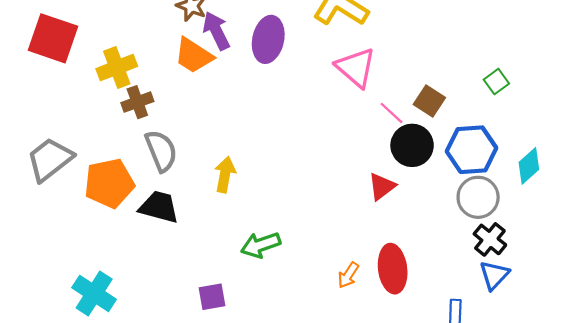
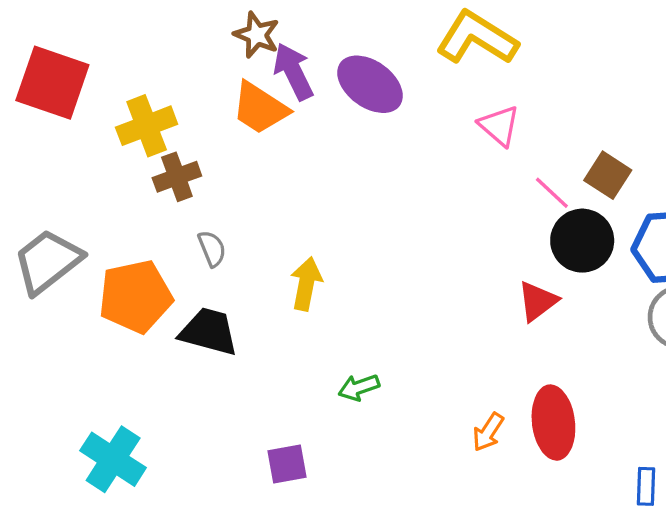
purple ellipse: (268, 39) -> (370, 84), turned -66
pink triangle: (356, 67) -> (499, 126), size x0.7
gray semicircle: (161, 151) -> (212, 249), size x0.6
green arrow: (261, 245) -> (359, 387), size x0.7

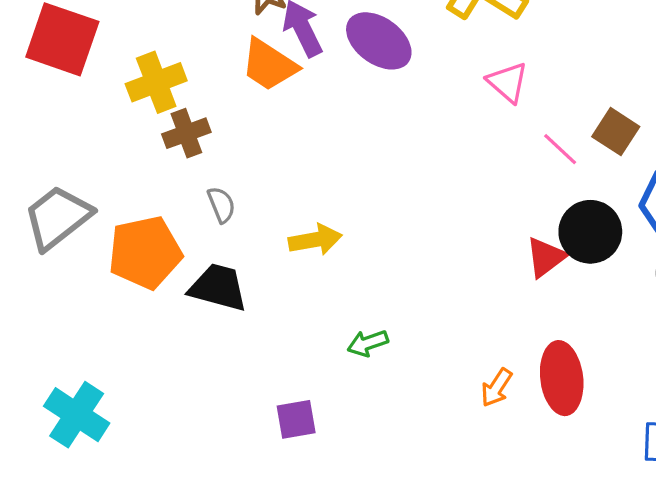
black circle: (582, 241) -> (590, 232), moved
yellow arrow: (306, 284) -> (315, 240), turned 69
cyan cross: (113, 459) -> (77, 415), moved

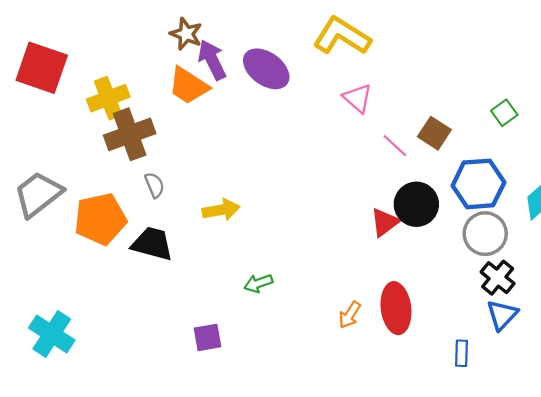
brown cross: (186, 133) -> (130, 134), size x1.5

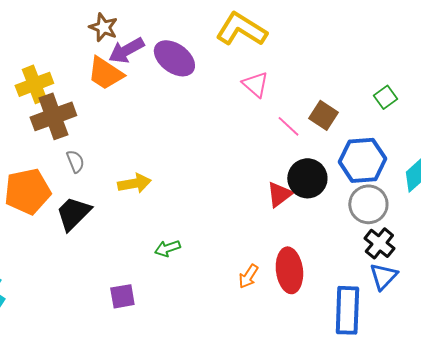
purple arrow: (212, 60) -> (126, 50), turned -93
black trapezoid: (152, 244) -> (73, 213), turned -60
blue rectangle: (461, 353) -> (347, 310), size x2.0

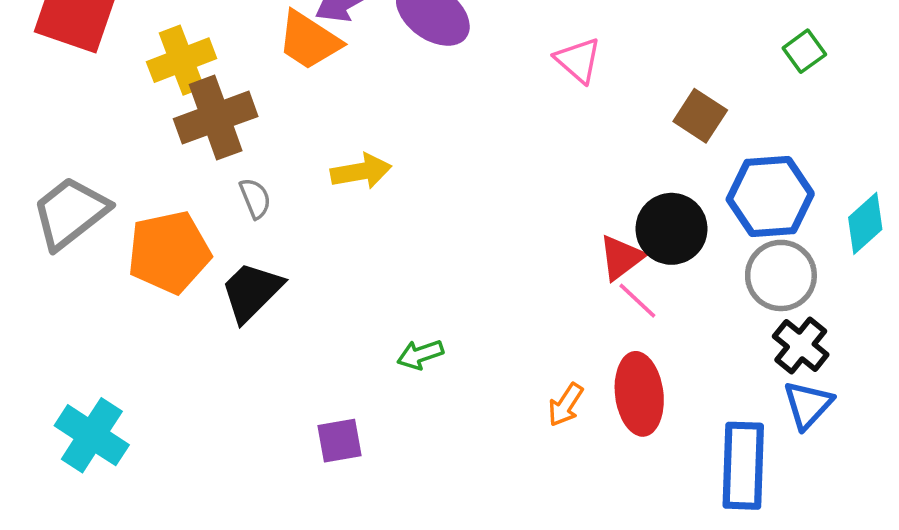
green square: (385, 97) -> (804, 51), moved
pink line: (288, 126) -> (637, 301), moved
yellow arrow: (134, 183) -> (361, 171), moved

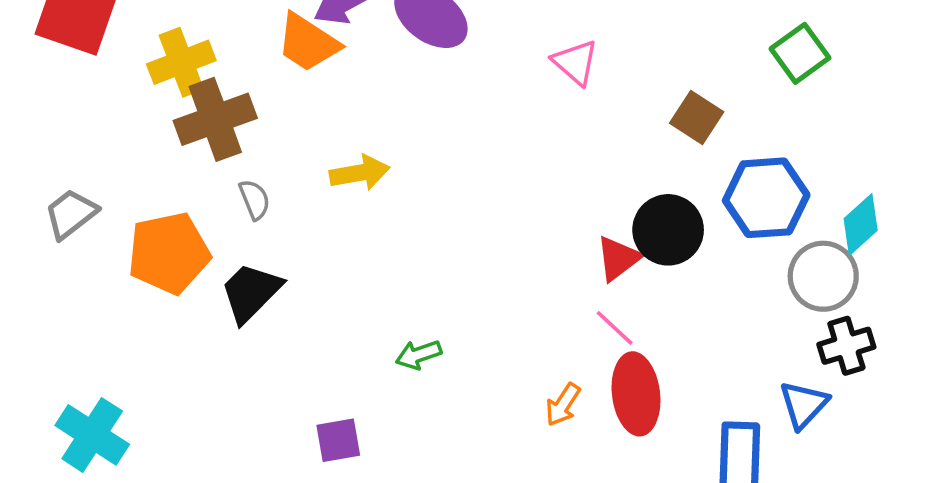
green square: (804, 51) -> (800, 53), size x1.4
gray trapezoid: (70, 213) -> (71, 214), size x0.7
gray circle: (781, 275) -> (823, 276), moved
pink line: (637, 301) -> (615, 328), moved
black cross: (801, 345) -> (846, 346), moved, turned 34

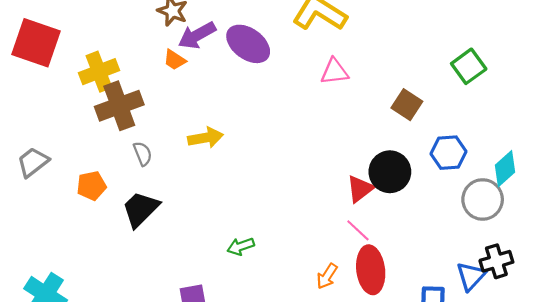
orange trapezoid: (308, 43) -> (175, 60), size x0.6
pink triangle: (575, 62) -> (334, 72), turned -48
blue hexagon: (766, 198) -> (448, 153), size x0.7
orange pentagon: (169, 253) -> (91, 186), size x0.6
black cross: (846, 346) -> (496, 261), moved

